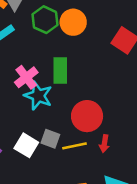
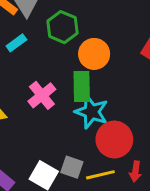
orange circle: (73, 22) -> (94, 54), moved
cyan star: (38, 96) -> (92, 112), moved

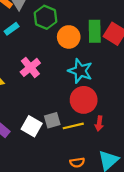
green rectangle: (82, 86) -> (95, 31), moved
cyan star: (92, 112) -> (80, 71), moved
gray square: (72, 167) -> (52, 120), turned -35

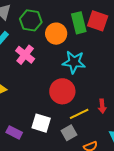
pink cross: (30, 67) -> (25, 55), moved
red circle: (84, 100) -> (62, 91), moved
gray square: (52, 120) -> (69, 133), moved

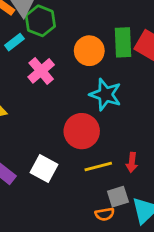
green hexagon: (31, 20) -> (40, 21), moved
gray square: (69, 133) -> (118, 197), moved

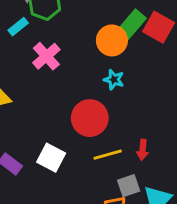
green rectangle: (123, 42) -> (131, 25), turned 44
orange circle: (89, 51) -> (112, 40), moved
cyan star: (105, 95) -> (114, 80), size x0.6

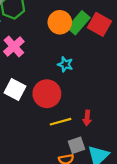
orange circle: (112, 40) -> (60, 22), moved
white square: (51, 158) -> (15, 90), moved

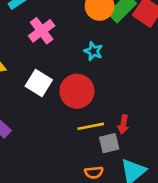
cyan star: (65, 64) -> (93, 51), moved
gray square: (76, 145) -> (109, 143), moved

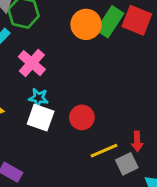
cyan star: (93, 51) -> (38, 98), moved
red circle: (77, 91) -> (82, 117), size x0.7

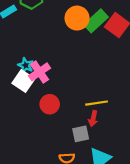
pink cross: (32, 63) -> (39, 72), moved
red circle: (82, 117) -> (50, 104), moved
yellow line: (104, 151) -> (97, 103), moved

